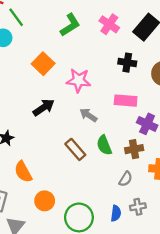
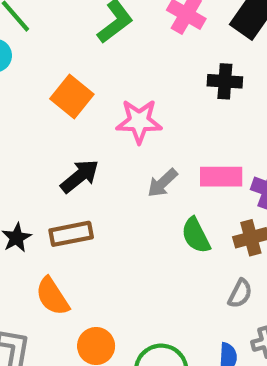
pink rectangle: (126, 101) -> (221, 177), moved
gray arrow: (88, 115) -> (162, 183), turned -72
brown rectangle: (75, 149) -> (71, 234), moved, turned -55

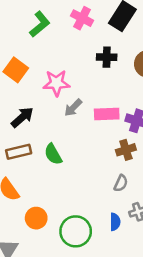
gray arrow: (162, 183) -> (73, 108), moved
green semicircle: (196, 235) -> (53, 154), moved

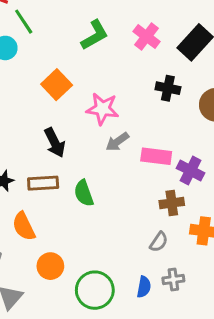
black arrow: (22, 117) -> (55, 143), turned 95

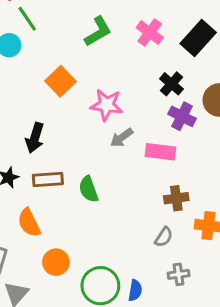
black cross: (168, 88) -> (171, 84), turned 30
black arrow: (55, 143) -> (35, 138), moved, turned 44
purple cross: (191, 171) -> (182, 116), moved
blue semicircle: (144, 287) -> (135, 290), moved

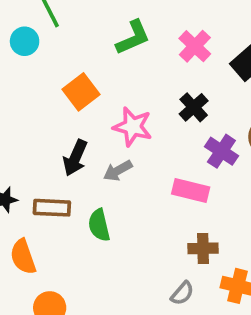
black cross: (171, 84) -> (194, 107), moved
black arrow: (35, 138) -> (75, 158), moved
gray arrow: (122, 138) -> (118, 171), moved

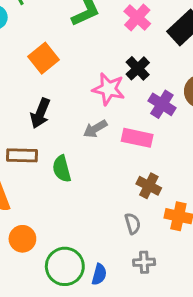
pink star: (133, 127) -> (109, 89), moved
gray arrow: (118, 171) -> (95, 129), moved
brown cross: (203, 248) -> (149, 186), turned 30
gray semicircle: (182, 293) -> (133, 224), turned -55

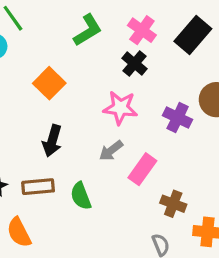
black cross: (138, 68) -> (135, 64), moved
pink rectangle: (137, 138) -> (142, 169), moved, turned -60

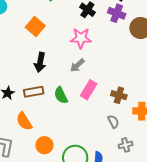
purple cross: (178, 118) -> (117, 13), moved
pink rectangle: (142, 169) -> (89, 90), moved

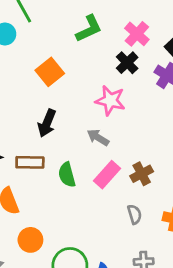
gray arrow: (77, 65) -> (98, 137), turned 63
brown cross: (119, 95) -> (142, 174), moved, turned 35
gray semicircle: (113, 122) -> (134, 214), moved

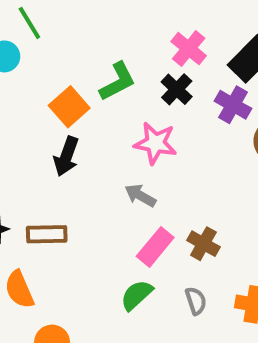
green L-shape: (89, 29) -> (118, 82), moved
black arrow: (47, 123) -> (66, 156), moved
brown cross: (142, 174) -> (203, 244), turned -30
green semicircle: (67, 175) -> (137, 295), moved, turned 65

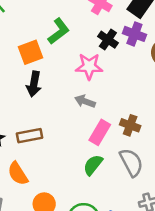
black cross: (177, 89) -> (108, 40), moved
orange square: (69, 107) -> (30, 52), turned 30
gray semicircle: (196, 301) -> (131, 162), size x1.6

